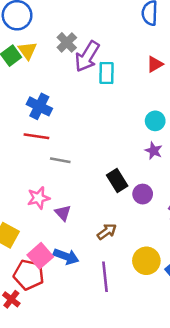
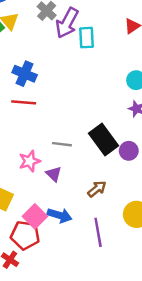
gray line: (60, 160) -> (62, 144), moved
black rectangle: (117, 180) -> (103, 140), size x1.4

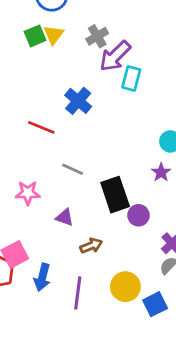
blue cross: (25, 74) -> (78, 101), moved
gray line: (62, 144) -> (73, 169), moved
purple triangle: (54, 174) -> (65, 217), moved, turned -42
blue arrow: (60, 215) -> (42, 277), moved, turned 70

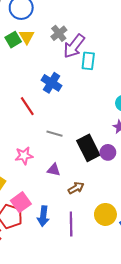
red line: (41, 127) -> (27, 106), turned 42
purple circle: (138, 215) -> (108, 152), moved

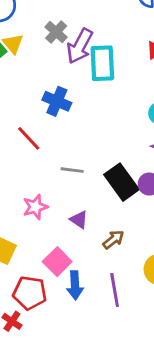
cyan rectangle: (88, 61) -> (102, 63), size x1.4
purple triangle: (54, 170) -> (79, 220), turned 32
pink square: (21, 202) -> (57, 262), moved

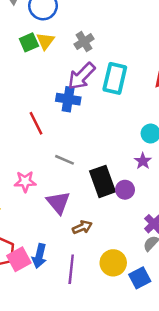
purple arrow: (80, 46) -> (81, 76), moved
blue cross: (57, 101) -> (68, 99), turned -30
purple triangle: (79, 220) -> (58, 203), size x1.5
pink square: (57, 262) -> (19, 259), moved

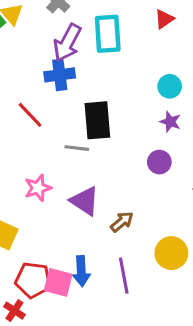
black rectangle: (102, 181) -> (97, 120), moved, turned 32
pink square: (19, 259) -> (58, 282), turned -30

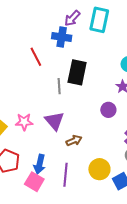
purple arrow: (67, 43) -> (72, 18), size x0.7
gray line: (77, 148) -> (59, 86), turned 63
pink star: (38, 188) -> (24, 122), moved
pink square: (58, 282) -> (34, 182), moved

